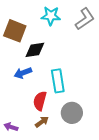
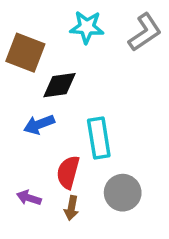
brown arrow: (42, 122) -> (71, 208), turned 136
purple arrow: (11, 127) -> (29, 198), moved

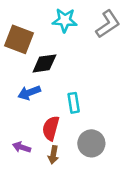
cyan rectangle: (99, 138) -> (74, 103), size x0.7

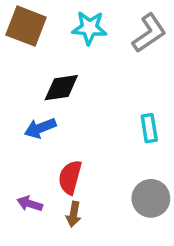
brown square: (19, 39) -> (26, 26), moved
cyan rectangle: (74, 103) -> (149, 128), moved
gray circle: (91, 143) -> (151, 198), moved

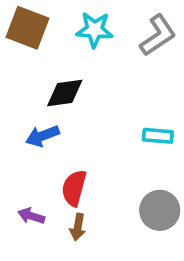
cyan rectangle: (149, 128) -> (158, 136), turned -76

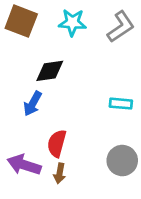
blue arrow: (42, 136) -> (33, 104), turned -40
purple arrow: (31, 216) -> (24, 165), size x1.6

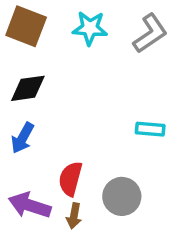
black diamond: (50, 71) -> (28, 88), moved
blue arrow: (33, 104) -> (23, 138), moved
gray circle: (122, 161) -> (122, 196), moved

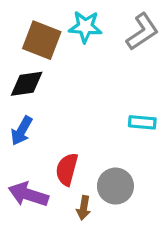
brown square: (26, 26) -> (42, 40), moved
brown arrow: (74, 216) -> (84, 208), moved

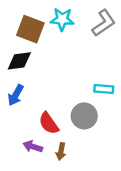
red semicircle: (67, 169) -> (49, 123), turned -50
gray circle: (115, 186) -> (84, 116), moved
purple arrow: (28, 194) -> (33, 147), moved, size x0.7

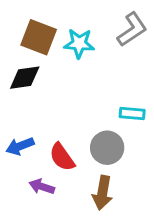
cyan star: (62, 19) -> (79, 43), moved
blue arrow: (16, 95) -> (20, 146), moved, turned 40
brown arrow: (61, 151) -> (102, 193), moved, size x1.5

